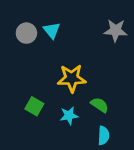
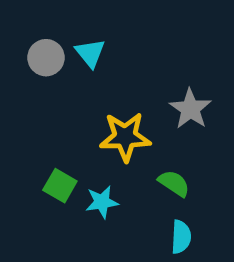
gray star: (116, 30) -> (190, 109), moved, turned 30
cyan star: (69, 116) -> (102, 202), moved

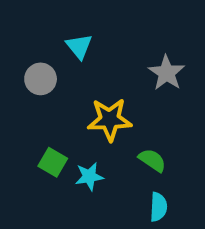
gray circle: (46, 58) -> (41, 79), moved
gray star: (190, 109) -> (167, 73), moved

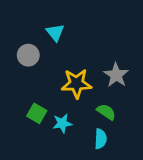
gray star: (167, 73) -> (116, 75), moved
cyan semicircle: (158, 207) -> (101, 139), moved

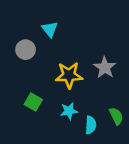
green semicircle: (106, 112) -> (116, 116), moved, turned 30
cyan star: (62, 123) -> (69, 111), moved

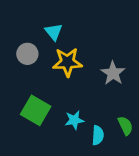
yellow star: (69, 75) -> (67, 62), moved
green square: (33, 102) -> (36, 110), size x1.5

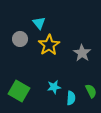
yellow star: (67, 62) -> (49, 45), turned -30
green square: (36, 110) -> (19, 91), moved

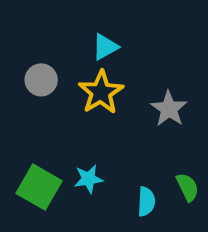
cyan triangle: (39, 23) -> (105, 47), moved, turned 40
cyan star: (54, 87) -> (89, 179), moved

